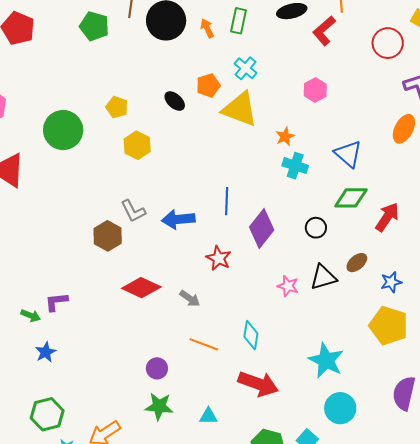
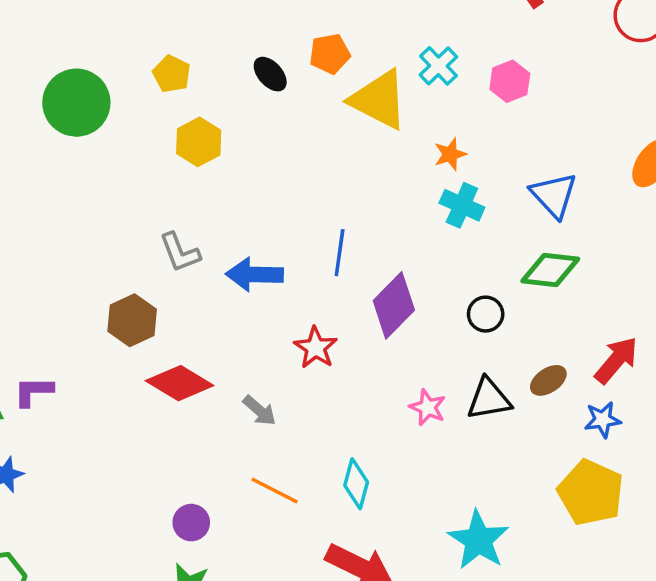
cyan cross: (246, 68) -> (438, 66), moved
red arrow: (387, 217) -> (616, 360), moved
brown hexagon: (108, 236) -> (132, 320), moved

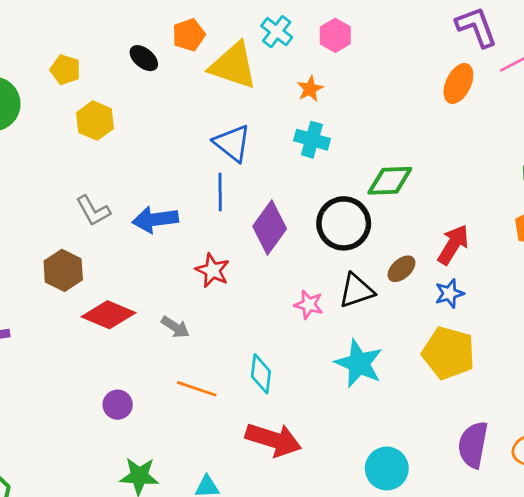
orange star: (450, 154) -> (310, 89), moved
blue triangle: (554, 195) -> (232, 143), moved
black circle: (486, 314) -> (344, 223), size x1.8
purple circle: (191, 523) -> (118, 405), moved
cyan star: (478, 540) -> (359, 363), moved

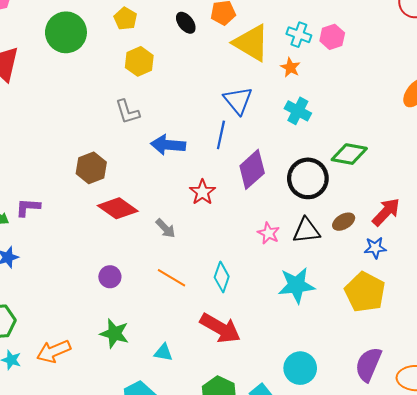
cyan cross: (277, 32) -> (299, 35), moved, turned -30
orange star: (310, 89) -> (290, 68), moved, turned -30
gray L-shape: (93, 211) -> (127, 112), moved
cyan star: (359, 363) -> (296, 285), turned 30

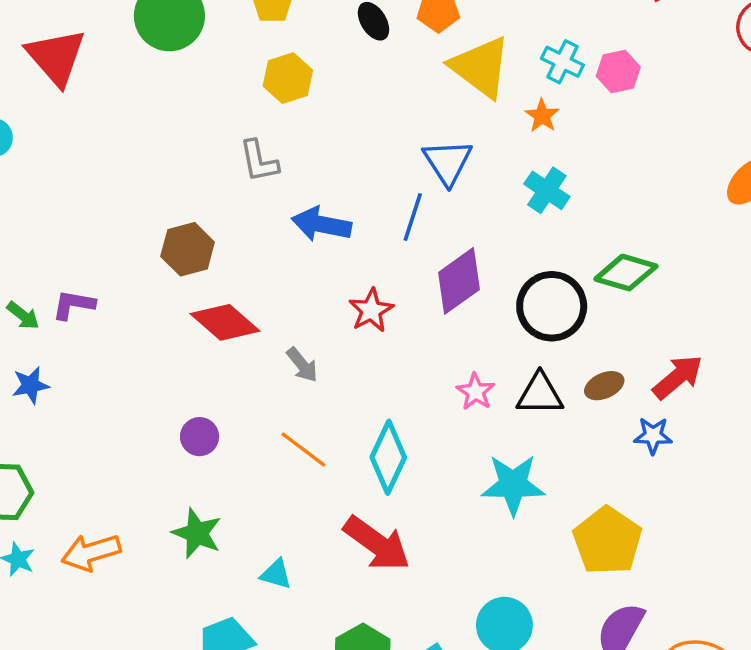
cyan diamond: (222, 277) -> (388, 457), size x1.4
yellow pentagon: (365, 292) -> (607, 541), moved

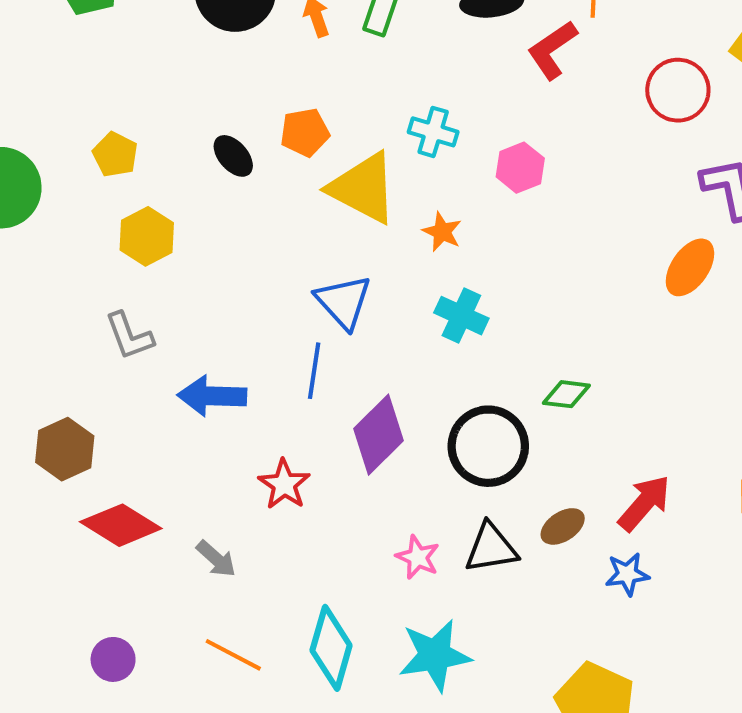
cyan cross: (562, 62) -> (433, 132), moved
green diamond: (626, 273) -> (566, 394), size x0.7
cyan star: (513, 485) -> (435, 655), moved

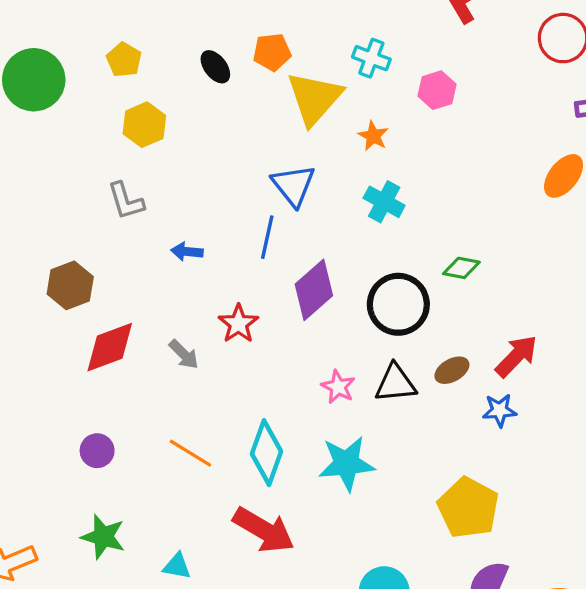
yellow triangle: (363, 188) -> (314, 98), turned 40
blue arrow: (212, 396) -> (187, 252), size x0.6
red diamond: (121, 525) -> (110, 347), turned -56
gray arrow: (216, 559) -> (184, 354), moved

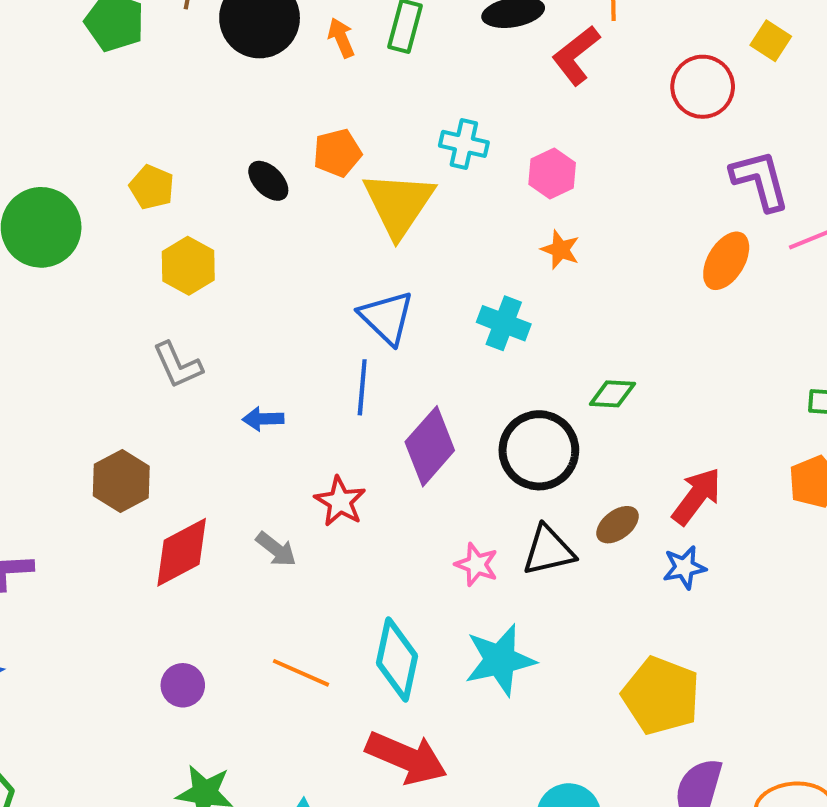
orange star: (373, 136) -> (560, 250), moved

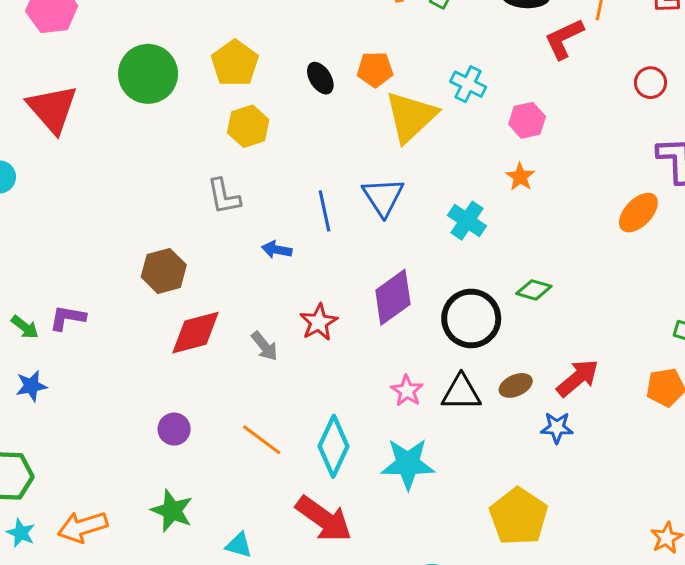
red circle: (703, 87) -> (650, 83), size x0.7
yellow pentagon: (152, 187) -> (235, 63), size x1.4
blue line: (362, 387) -> (324, 211), moved, turned -30

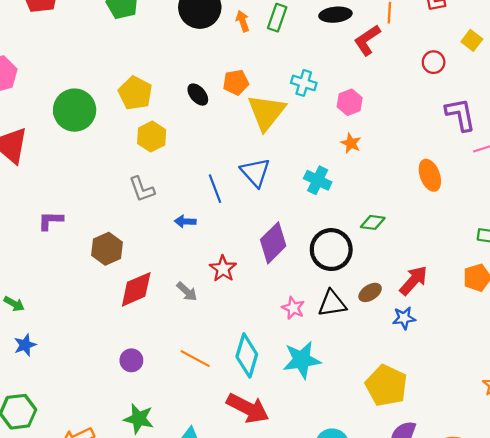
orange ellipse: (638, 213) -> (430, 175), moved, turned -56
purple L-shape: (67, 318) -> (50, 221), moved

